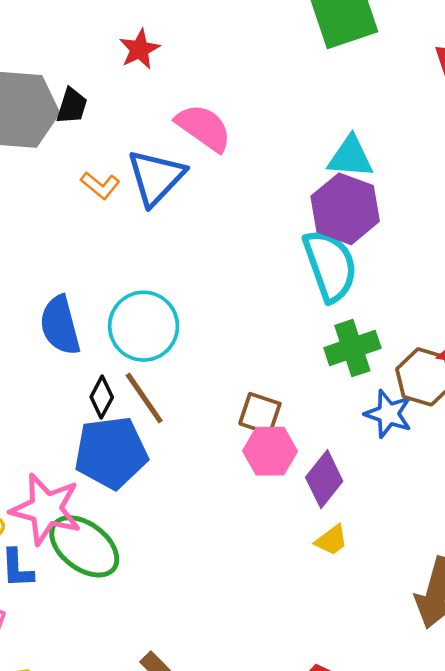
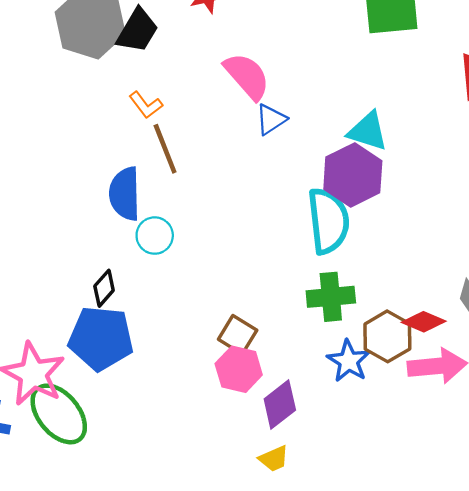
black trapezoid: (72, 106) -> (137, 31), size x1.4
blue triangle: (156, 177) -> (271, 119), moved, size x0.6
blue semicircle: (60, 325) -> (125, 194), moved
cyan circle: (144, 326) -> (155, 236), size x0.6
brown line: (144, 398) -> (165, 149), moved

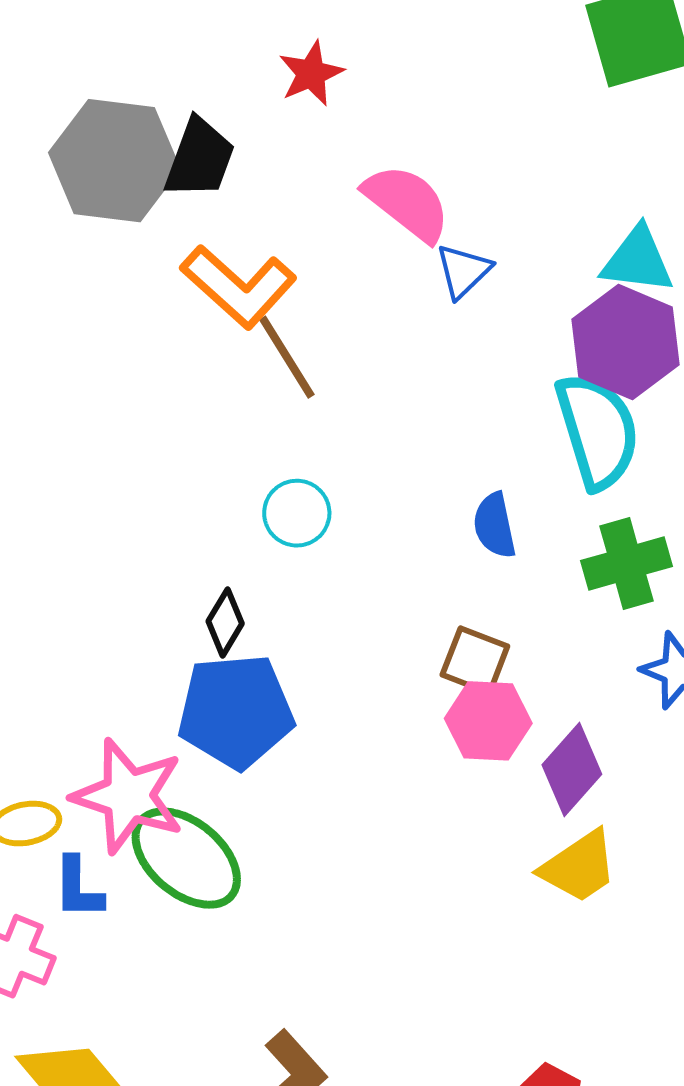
orange L-shape: (146, 105) -> (239, 286), size x1.8
blue semicircle: (125, 194) -> (495, 525), moved, size x0.7
yellow trapezoid: (274, 459) -> (579, 867), size x1.5

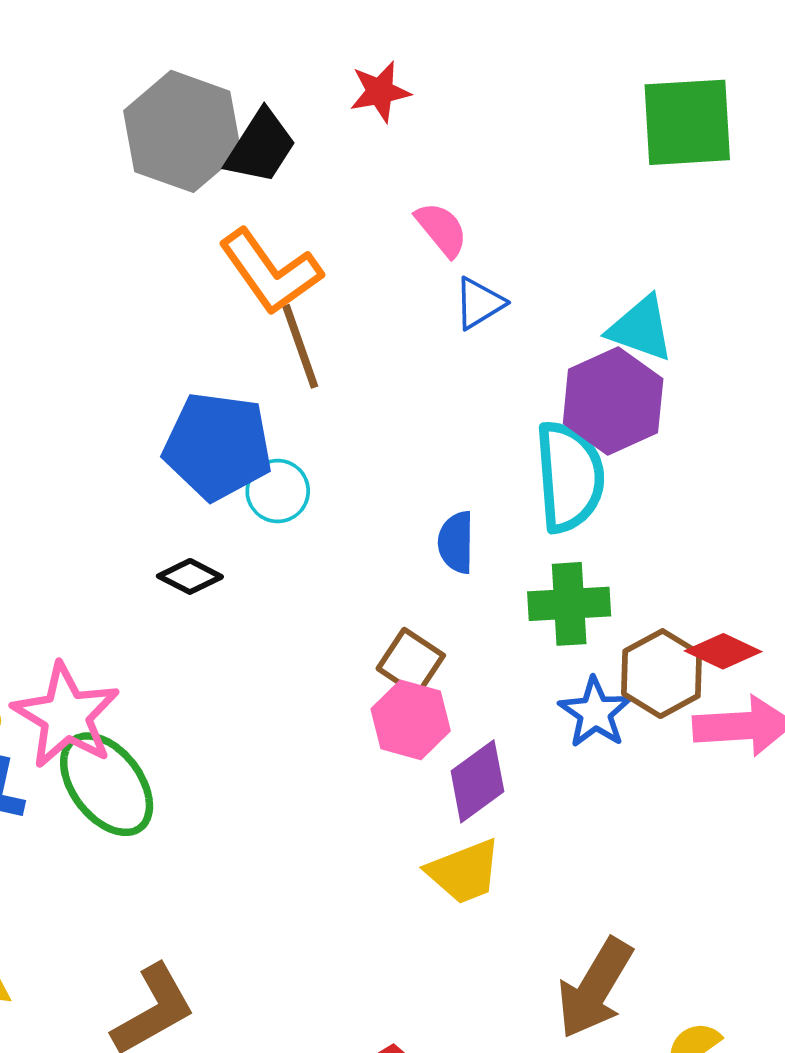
pink semicircle: (407, 203) -> (442, 229), size x0.7
black diamond: (225, 622) -> (190, 576), turned 74
blue pentagon: (236, 711) -> (218, 446), moved

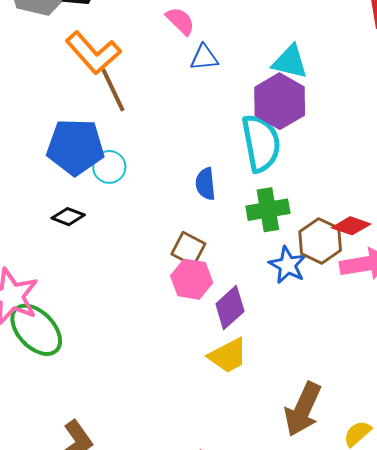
blue triangle: (479, 303) -> (204, 58), turned 32

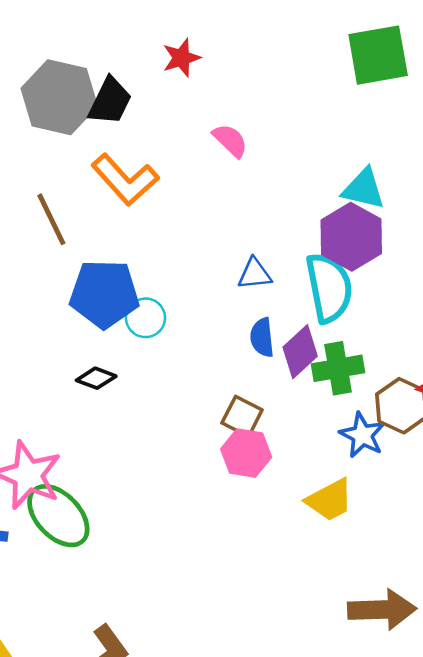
blue triangle: (204, 58) -> (255, 274), moved
brown line: (113, 90) -> (51, 219), moved
purple diamond: (230, 308) -> (300, 352), moved
yellow trapezoid: (228, 356) -> (330, 500), moved
brown arrow: (303, 409) -> (382, 610), turned -116

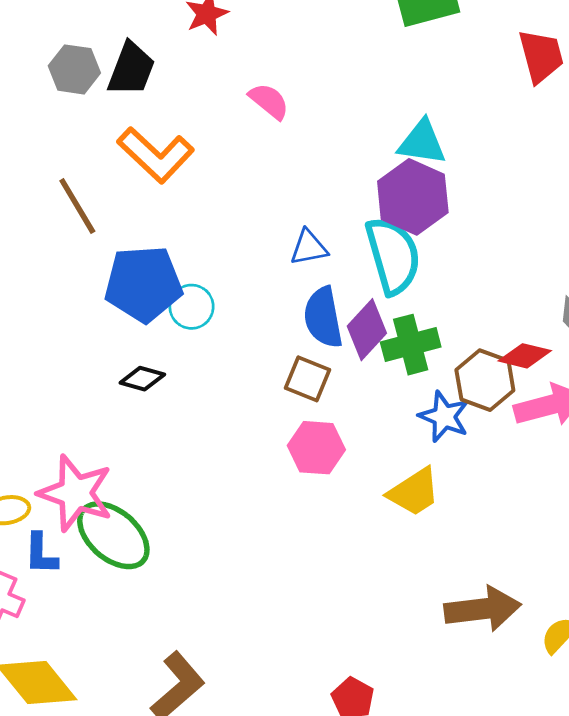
gray hexagon: (59, 97) -> (74, 69), size x0.6
blue semicircle: (262, 337) -> (323, 317), size x1.4
brown square: (242, 416) -> (308, 379), moved

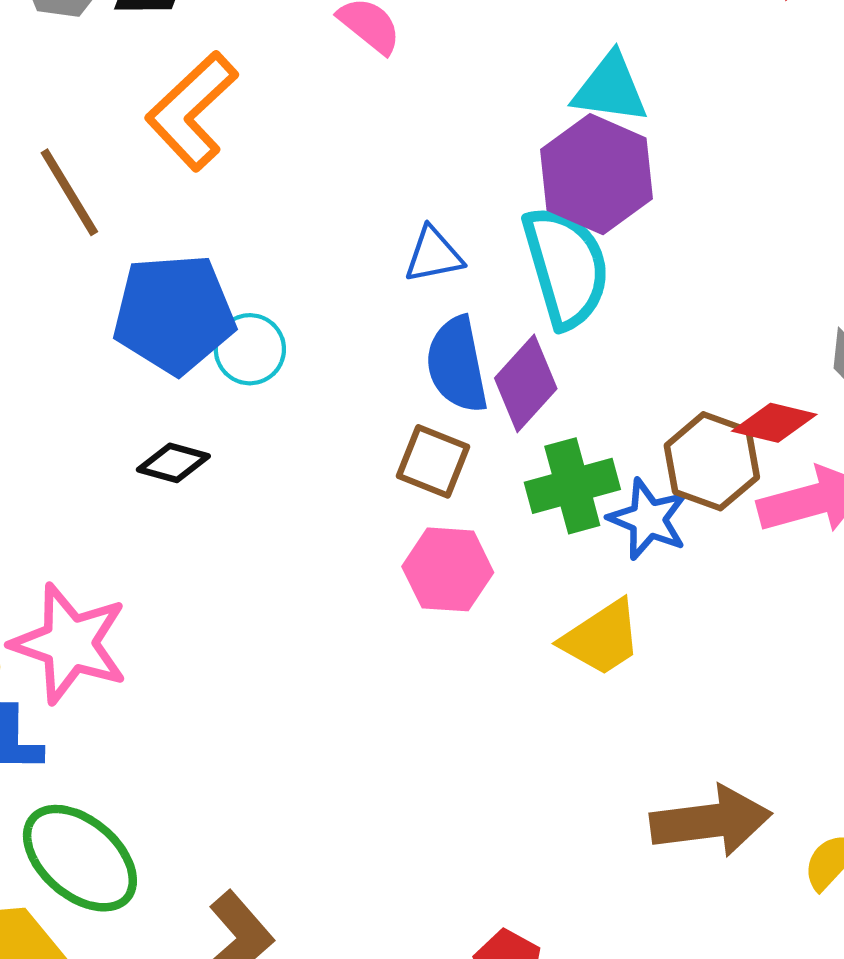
orange L-shape: (156, 155) -> (192, 111), turned 94
green cross: (411, 345) -> (572, 486), moved
green ellipse: (113, 535) -> (80, 858), moved

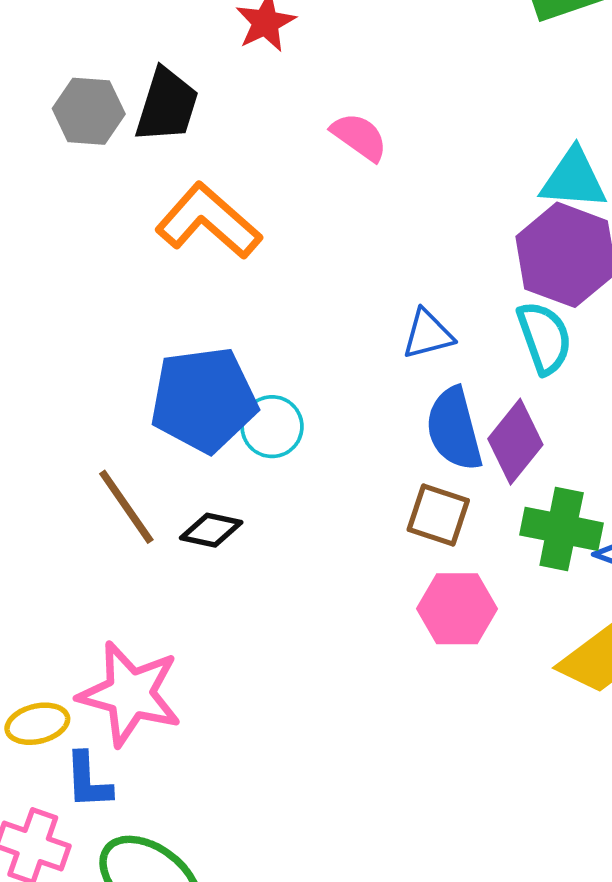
orange L-shape: (192, 111) -> (208, 221), turned 88
brown line: (69, 192) -> (126, 507), moved
cyan semicircle: (566, 267) -> (544, 338), size x0.7
green cross: (572, 486) -> (562, 529), turned 30

